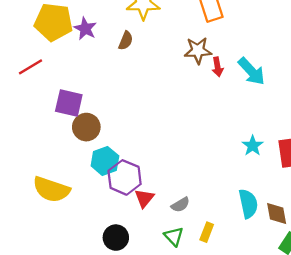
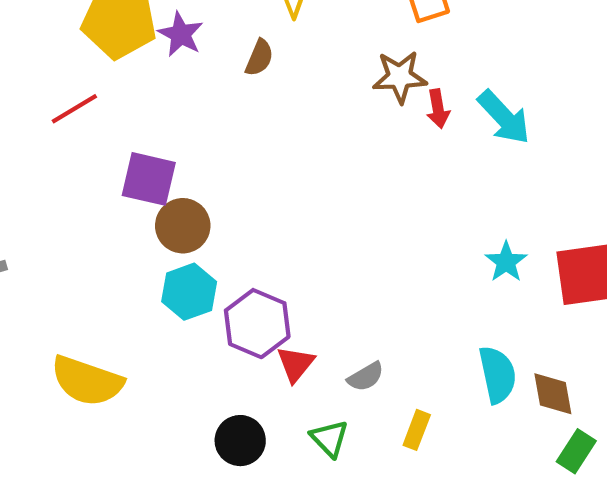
cyan hexagon: (105, 161) -> (189, 292), moved
yellow semicircle: (51, 189) -> (87, 381), moved
green triangle: (174, 236) -> (330, 438), moved

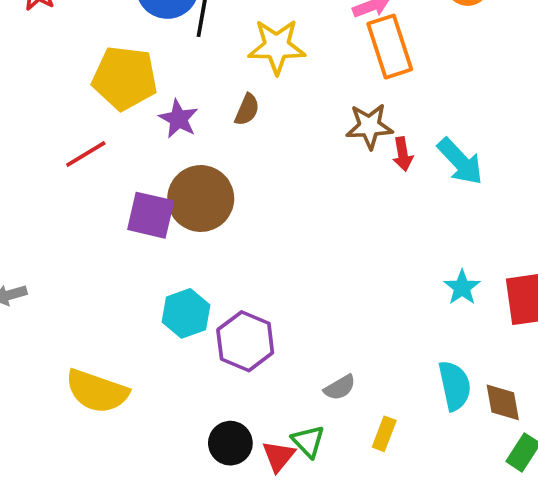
purple star: (181, 34) -> (178, 119), moved
brown circle: (183, 226) -> (201, 199), moved, size x1.4
red triangle: (295, 364) -> (279, 456), moved

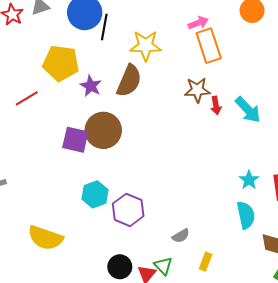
brown semicircle: (247, 110) -> (129, 81), size x1.8
red line: (86, 154) -> (27, 98), moved
cyan semicircle: (455, 386) -> (246, 215), moved

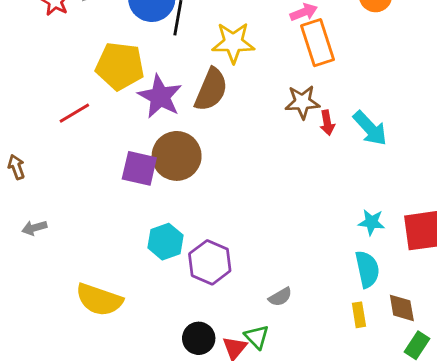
purple star: (91, 86) -> (160, 97), size x1.5
cyan star: (249, 180) -> (371, 222), turned -30
yellow rectangle: (206, 262) -> (359, 315), moved, turned -30

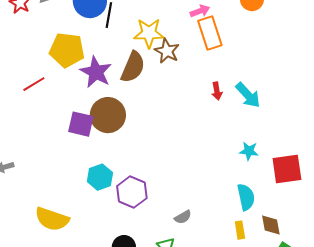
brown star: (302, 102) -> (167, 51), moved, turned 30
cyan star: (371, 222) -> (249, 151), moved

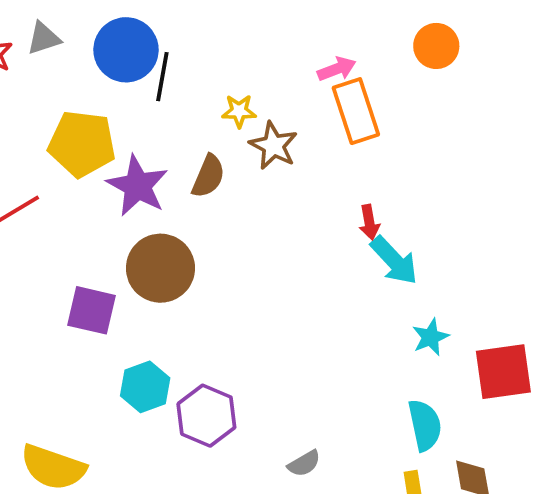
yellow star: (149, 33) -> (239, 111), size x0.6
brown semicircle: (133, 67) -> (208, 176), size x0.7
cyan arrow: (248, 95) -> (394, 260), moved
purple square: (81, 124) -> (92, 310), moved
cyan star: (249, 151) -> (431, 337), turned -30

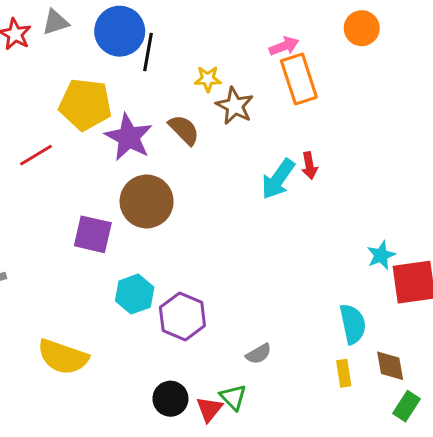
brown semicircle: (208, 176) -> (184, 130), turned -68
cyan arrow: (394, 260) -> (278, 179), moved, turned 78
cyan star: (431, 337) -> (381, 255), moved

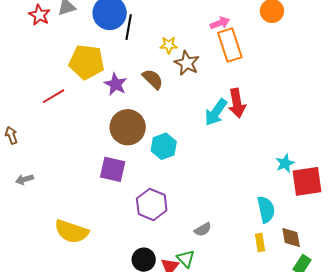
purple star: (129, 137) -> (116, 84), size x0.7
red arrow: (309, 166) -> (237, 103), size x1.6
purple square: (93, 234) -> (113, 169), moved
cyan hexagon: (135, 294) -> (164, 146), moved

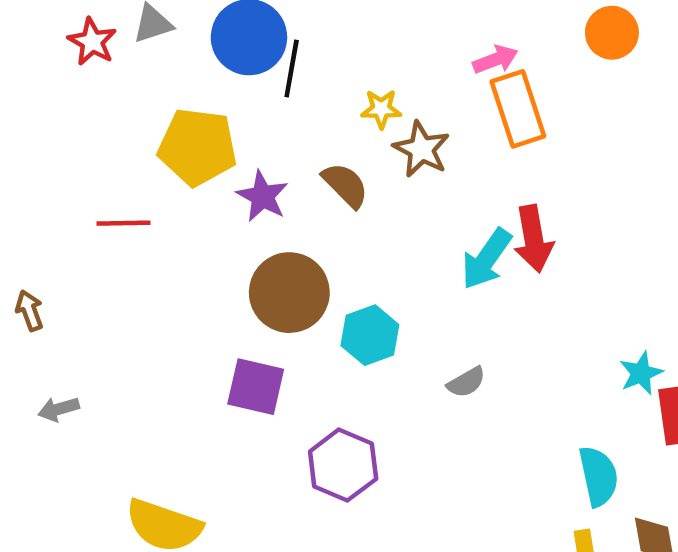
red line: (53, 96) -> (124, 223), turned 30
gray semicircle: (203, 229) -> (466, 382), moved

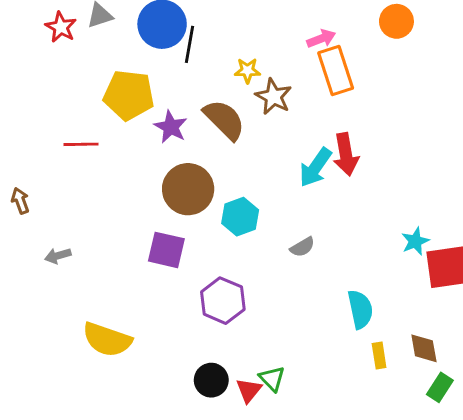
brown semicircle: (345, 185) -> (224, 120), size x1.4
gray arrow: (59, 409) -> (58, 256), moved
cyan semicircle: (598, 476) -> (360, 309), moved

